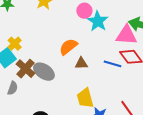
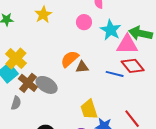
cyan star: (98, 21) -> (111, 30), moved
yellow cross: (15, 44) -> (16, 58), size x1.5
brown triangle: (81, 63) -> (82, 67), moved

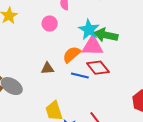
cyan star: (111, 30) -> (89, 30), moved
orange semicircle: (70, 59) -> (72, 55), moved

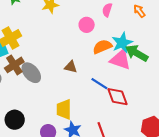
orange semicircle: (72, 55) -> (102, 47), moved
red diamond: (98, 68) -> (118, 97), moved

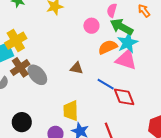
green arrow: (137, 53) -> (122, 27), moved

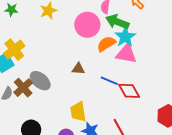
pink circle: (91, 26) -> (87, 25), size x1.6
brown cross: (20, 67) -> (23, 88), moved

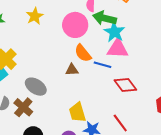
orange semicircle: (106, 44) -> (83, 53), moved, turned -90
blue line: (109, 81) -> (103, 65), moved
brown cross: (23, 88) -> (23, 107), moved

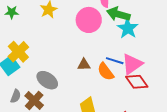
pink triangle: (118, 49) -> (132, 64), moved, turned -40
orange semicircle: (83, 53) -> (106, 72), moved

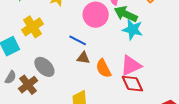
cyan star: (128, 28) -> (133, 30), turned -30
yellow cross: (18, 52) -> (32, 27), moved
blue line: (115, 61) -> (78, 40), moved

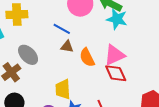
yellow cross: (32, 27) -> (17, 15), turned 30

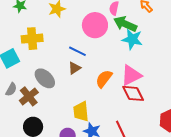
brown triangle: (67, 46) -> (74, 68), moved, turned -40
orange semicircle: (87, 57) -> (104, 79), turned 66

